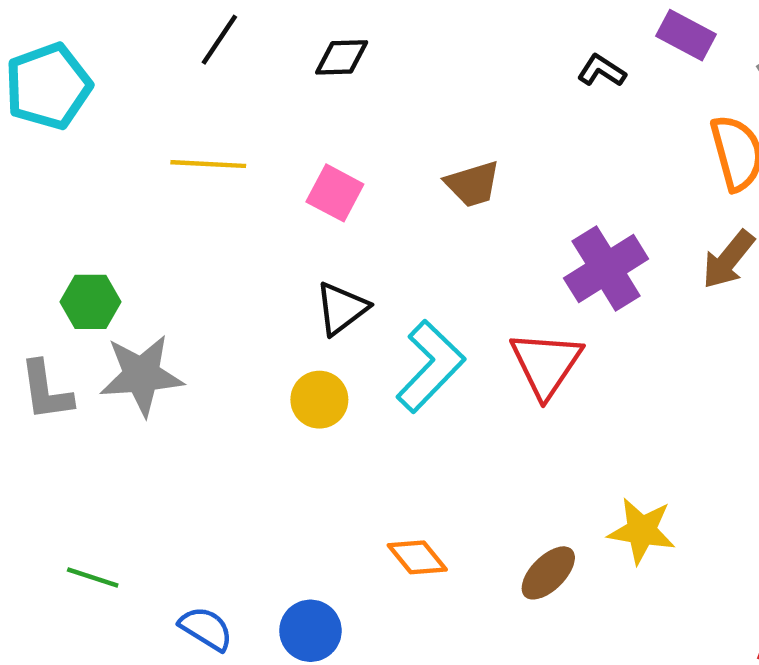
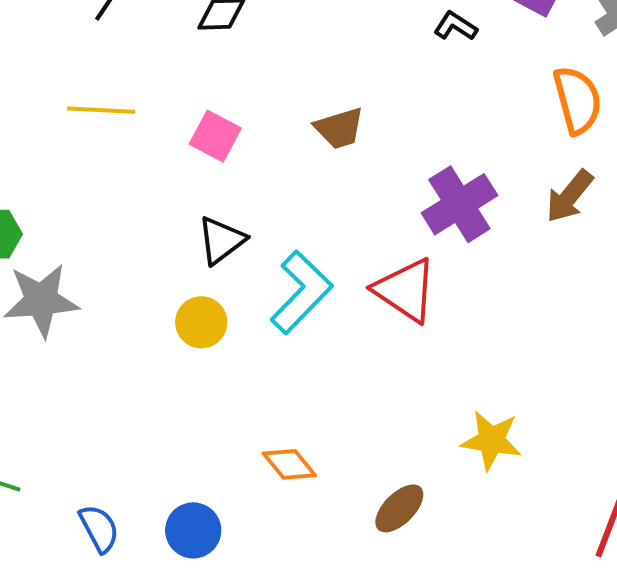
red triangle: (546, 364) -> (405, 290), turned -30
brown ellipse: (548, 573) -> (399, 508), moved
blue semicircle: (206, 629) -> (99, 528), turned 30

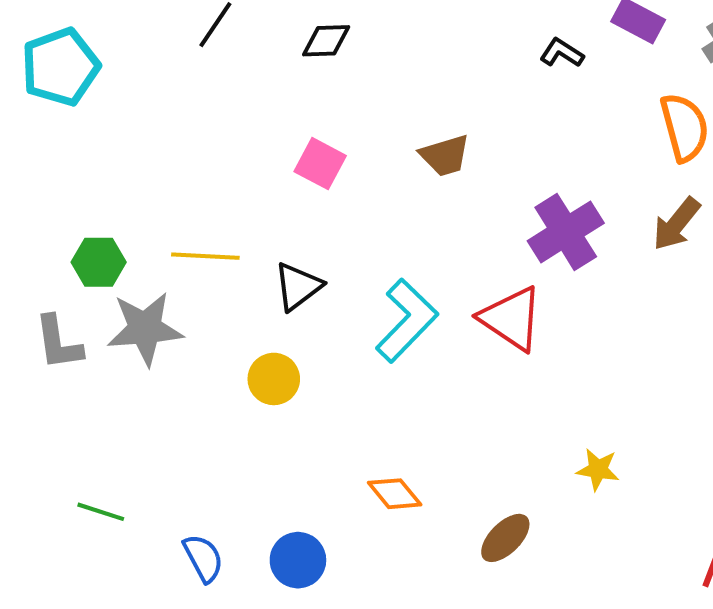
yellow line: (101, 110) -> (205, 256), moved
black triangle: (221, 240) -> (298, 286), moved
yellow circle: (201, 322) -> (274, 379), moved
yellow star: (491, 440) -> (598, 470), size x0.7

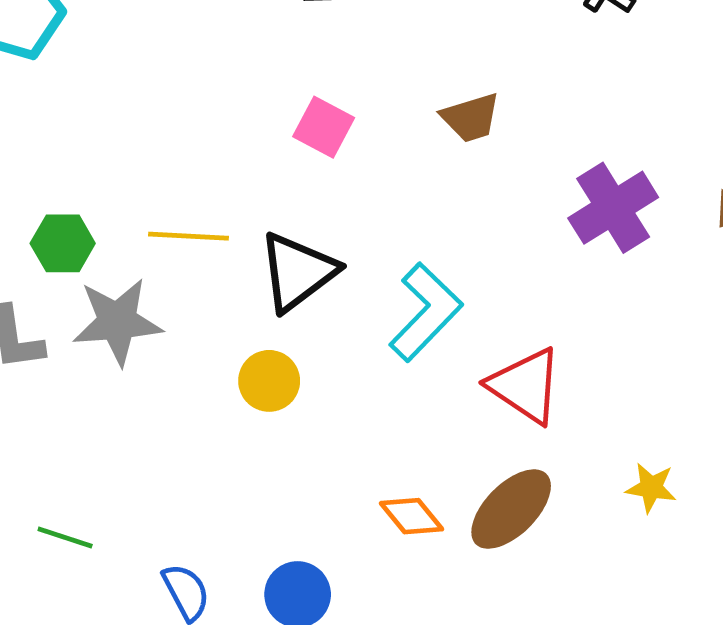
black triangle: (298, 286) -> (298, 272), size x1.4
red triangle: (511, 319) -> (525, 386), moved
brown ellipse: (505, 538) -> (511, 509), moved, size x1.4

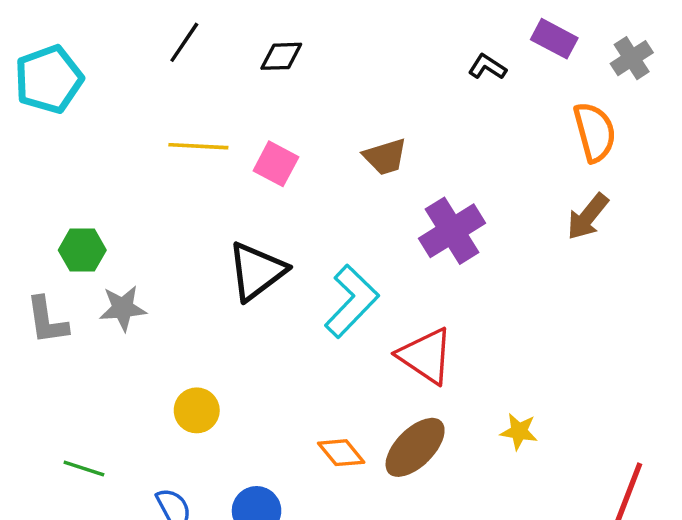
purple cross: (613, 208) -> (452, 231), moved
yellow line: (188, 236) -> (198, 146), moved
gray star: (117, 322) -> (123, 308), size x0.7
yellow circle: (269, 381) -> (197, 410), moved

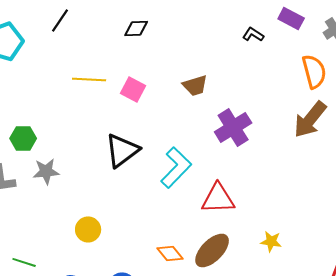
black line: (184, 42) -> (60, 20), moved
brown arrow: (588, 217) -> (310, 119), size x1.4
red triangle: (426, 356) -> (218, 198), turned -36

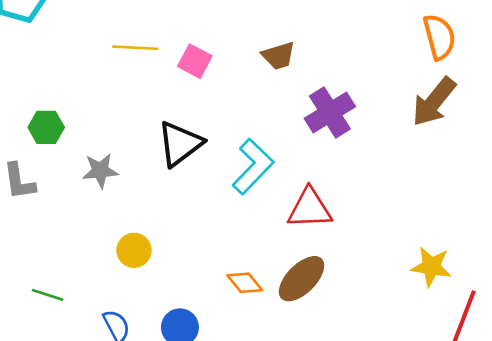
gray star: (46, 171) -> (100, 171), moved
yellow star: (271, 241) -> (431, 267), moved, size x1.4

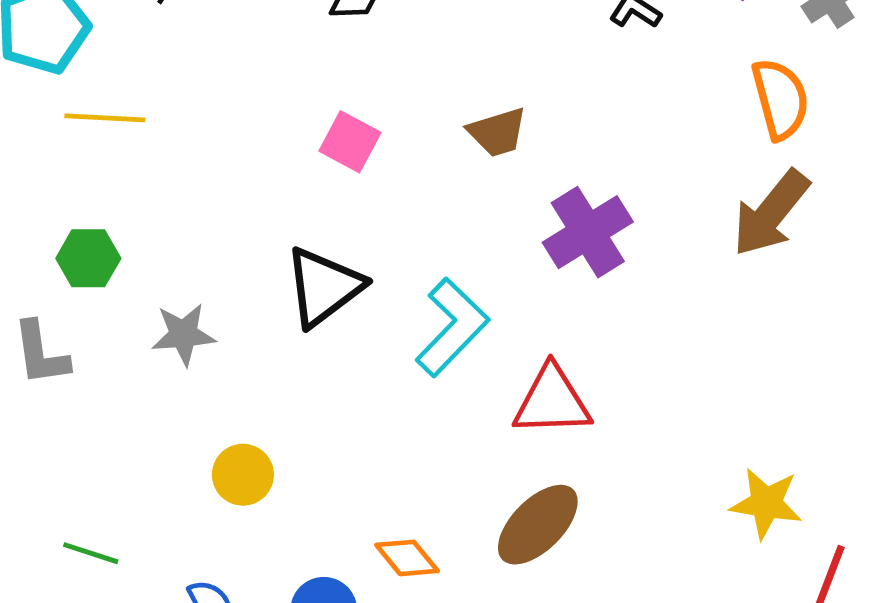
yellow line: (135, 48) -> (105, 118), moved
orange diamond: (245, 283) -> (407, 558), moved

